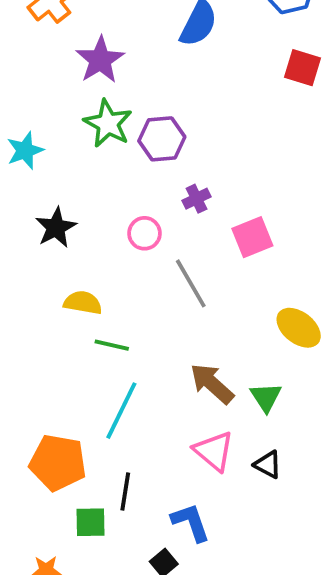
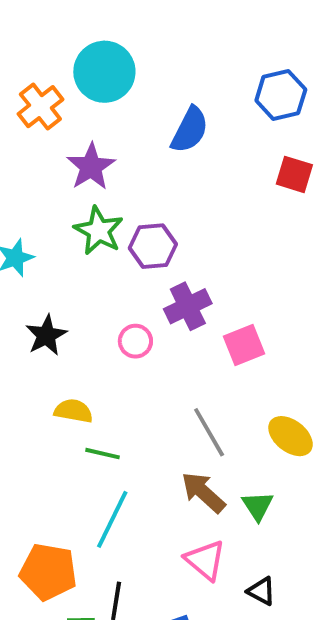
purple cross: (197, 199) -> (188, 306), size x1.6
gray line: (191, 283) -> (209, 432), moved
black triangle: (268, 465) -> (261, 591), moved

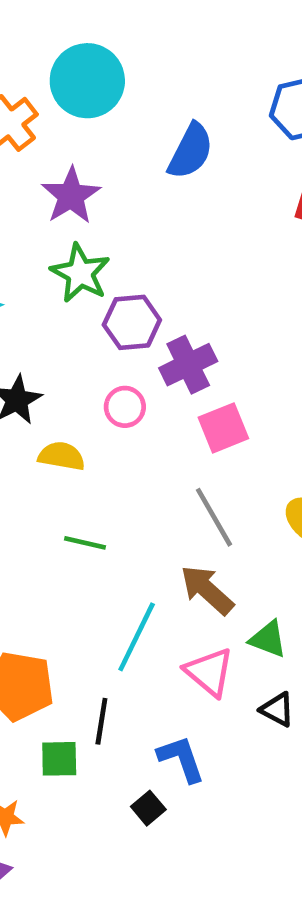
purple hexagon: (153, 246) -> (132, 322), moved
pink square: (244, 345) -> (223, 428), moved
yellow semicircle: (73, 411) -> (62, 456), moved
green triangle: (258, 506) -> (268, 639), moved, turned -36
cyan line: (112, 519) -> (137, 637), moved

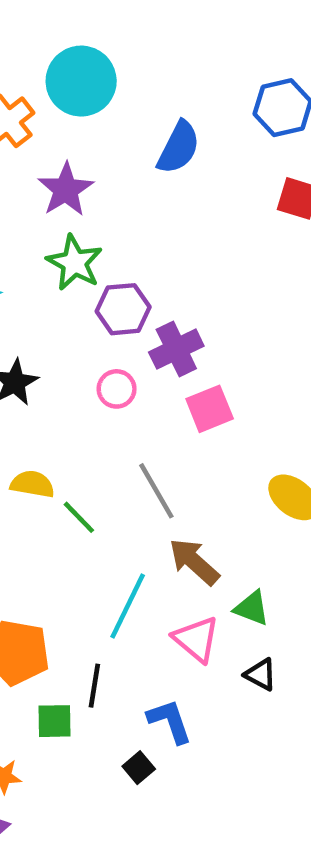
yellow semicircle: (62, 456) -> (32, 484), moved
gray line: (214, 517) -> (156, 491), moved
green line: (85, 543) -> (79, 517), turned 33

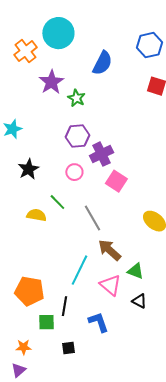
green star: (74, 263) -> (76, 98), moved, size x0.7
pink square: (210, 409) -> (116, 181), turned -35
green line: (79, 517) -> (57, 202), moved
black square: (139, 768) -> (68, 348), moved, turned 32

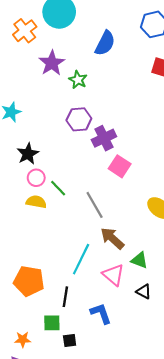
pink circle: (74, 172) -> (36, 178), moved
green square: (46, 322) -> (52, 323), moved

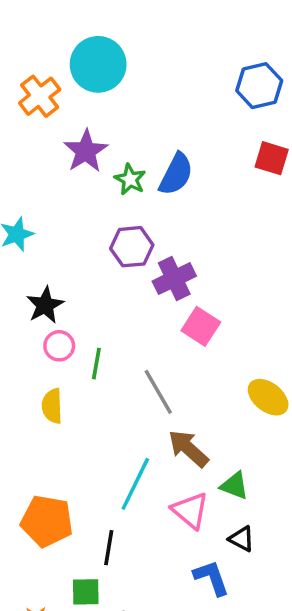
blue semicircle: (105, 43) -> (176, 174), moved
green line: (58, 188) -> (96, 364), turned 54
yellow semicircle: (36, 202) -> (52, 406), moved, turned -102
blue L-shape: (101, 313) -> (211, 578), moved

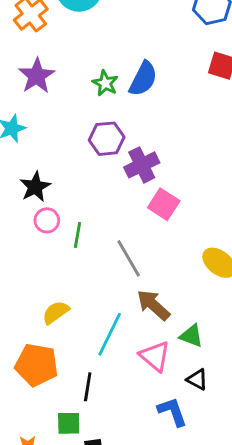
purple star: (86, 151) -> (37, 76), moved
yellow semicircle: (52, 406) -> (56, 312), moved, turned 56

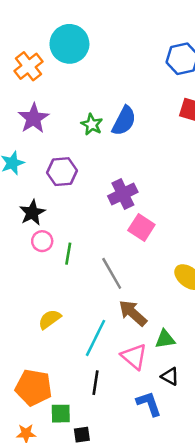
purple hexagon: (107, 139) -> (62, 172), moved
green triangle: (191, 336) -> (165, 339), turned -30
orange pentagon: (37, 365) -> (33, 388), moved
black line: (88, 387) -> (96, 383), moved

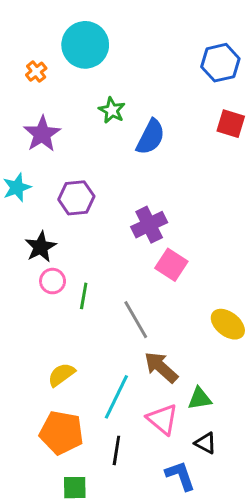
orange cross: (29, 66) -> (36, 72), size x0.6
green star: (92, 125) -> (112, 110), moved
orange pentagon: (33, 388) -> (61, 433), moved

